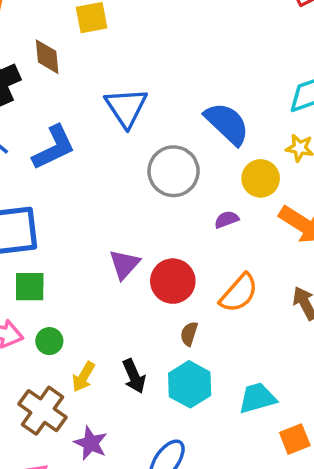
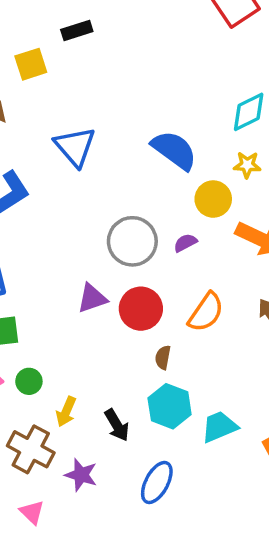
gray circle: (174, 171) -> (132, 241), moved
purple triangle: (124, 264) -> (92, 298), turned 36
black arrow: (134, 376) -> (117, 425), moved
cyan trapezoid: (257, 398) -> (219, 427), moved

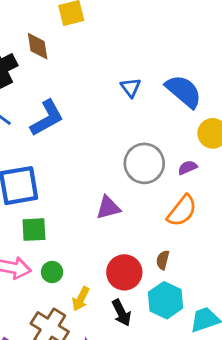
blue triangle: (75, 147) -> (131, 87), moved, size x0.6
red circle: (141, 309) -> (124, 272), moved
orange semicircle: (206, 312) -> (182, 211), moved

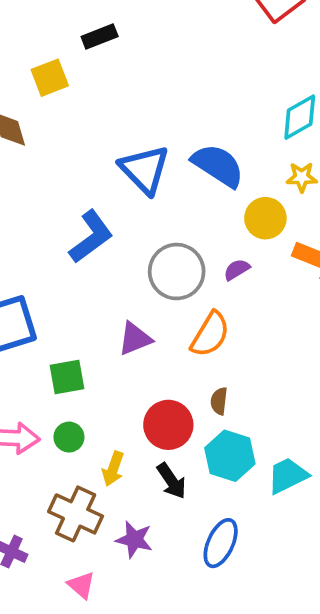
blue triangle: (131, 87) -> (145, 170), size x1.8
blue L-shape: (47, 118) -> (91, 237), moved
orange semicircle: (182, 211) -> (210, 334), moved
green square: (34, 230) -> (67, 377), moved

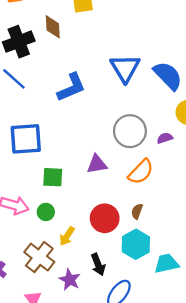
blue L-shape: (91, 237) -> (71, 87), moved
black arrow: (172, 481) -> (98, 265), moved

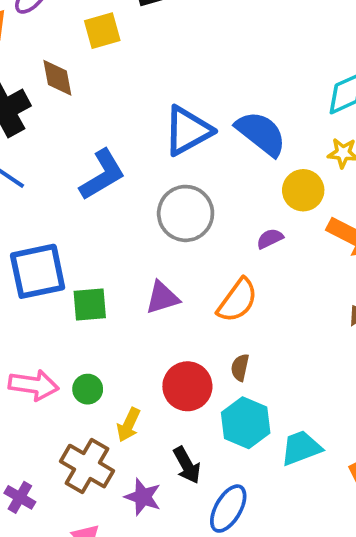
blue triangle: (125, 68) -> (188, 131), turned 40
gray circle: (130, 131) -> (186, 213), moved
green square: (53, 177) -> (90, 304), moved

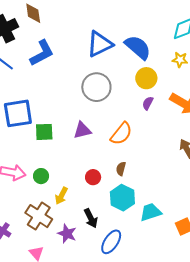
blue L-shape: (102, 175) -> (42, 53), moved
yellow circle: (303, 190) -> (146, 78), moved
purple semicircle: (270, 239) -> (148, 103), moved, turned -40
red circle: (187, 386) -> (93, 177), size x0.6

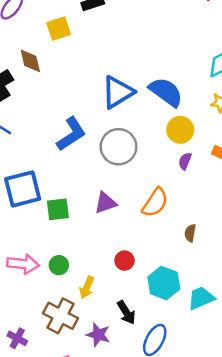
blue L-shape: (42, 53) -> (71, 134), moved
brown semicircle: (121, 169) -> (190, 233), moved

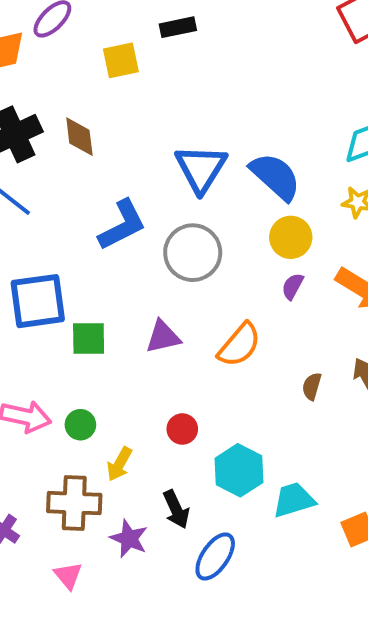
brown diamond: (30, 61) -> (79, 137), moved
blue triangle: (118, 92) -> (201, 168), turned -33
brown semicircle: (190, 233) -> (312, 386), moved
brown cross: (61, 316) -> (74, 503), turned -32

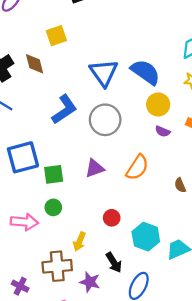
yellow square: (121, 60) -> (56, 36), moved
purple semicircle: (293, 286) -> (163, 131), turned -88
brown semicircle: (312, 386) -> (180, 185), turned -32
green circle: (80, 425) -> (53, 207), moved

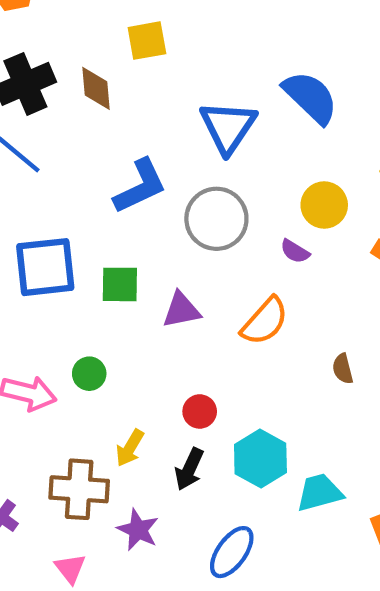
blue semicircle: (145, 72) -> (310, 97), moved
purple semicircle: (163, 131) -> (295, 251), moved
green square: (54, 174) -> (120, 284), moved
black arrow: (114, 263) -> (189, 469), moved, turned 48

